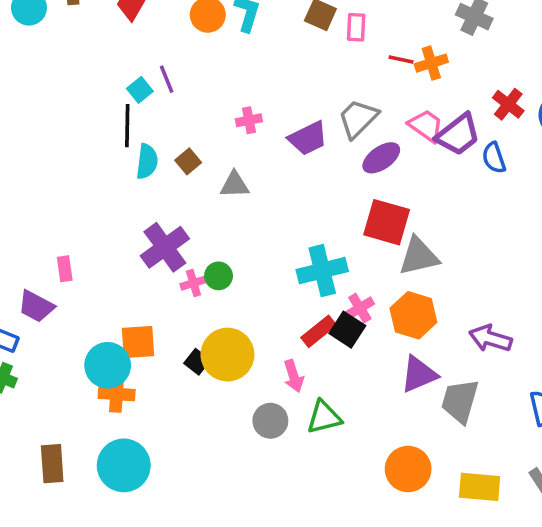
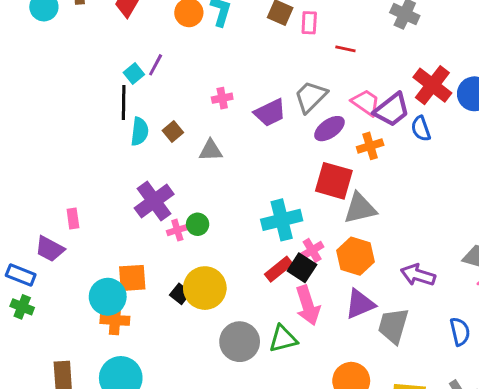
orange cross: (431, 63) -> (370, 146), moved
purple line: (167, 79) -> (156, 65), turned 50
red cross: (508, 104) -> (432, 85), size x1.5
pink arrow: (294, 376) -> (308, 305), moved, size x1.5
gray circle: (270, 421) -> (240, 342), size x1.4

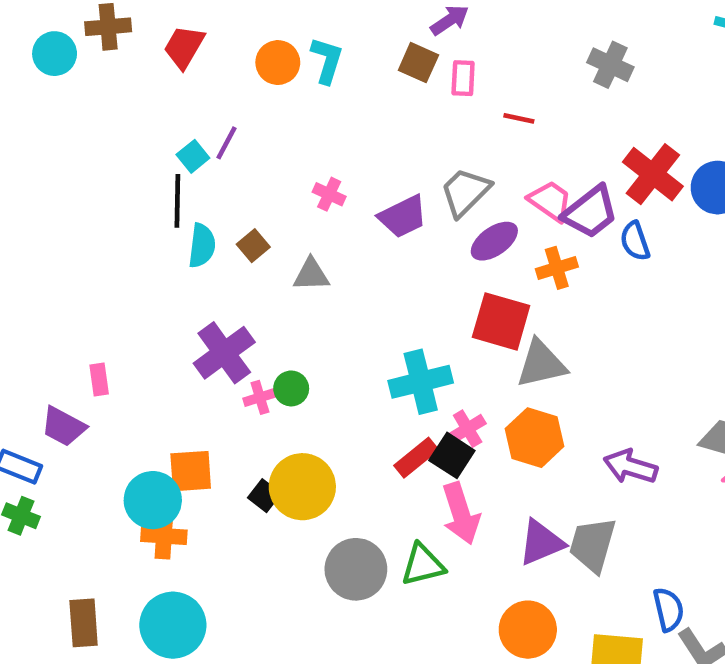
pink cross: (222, 98) -> (329, 194), turned 36
purple triangle: (360, 304) -> (541, 543), moved
blue semicircle: (460, 332) -> (668, 609), moved

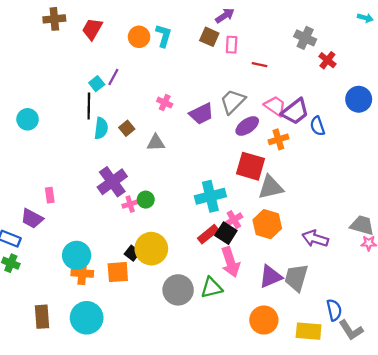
cyan circle: (55, 54) -> (28, 119), moved
red cross: (653, 174) -> (327, 60), moved, size x0.6
orange square: (191, 471) -> (118, 272), moved

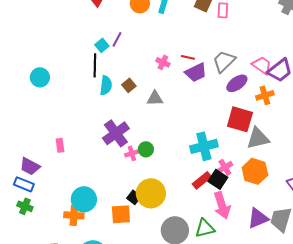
red line: (259, 65) -> (188, 57), moved
purple trapezoid: (32, 219) -> (30, 166), moved
orange cross: (82, 273) -> (74, 215), moved

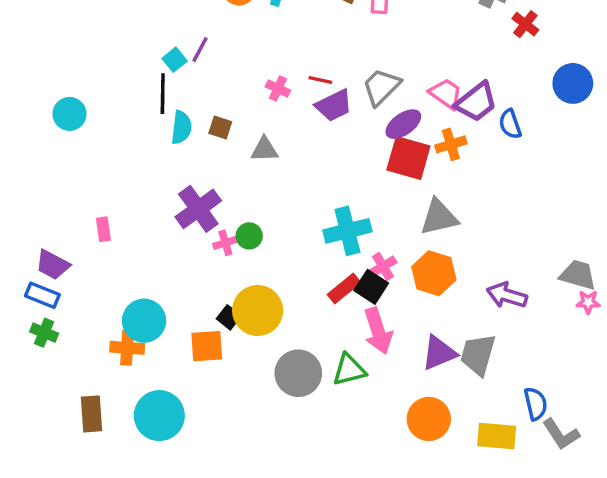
brown square: (129, 85) -> (220, 127), turned -32
red square: (240, 119) -> (408, 158), moved

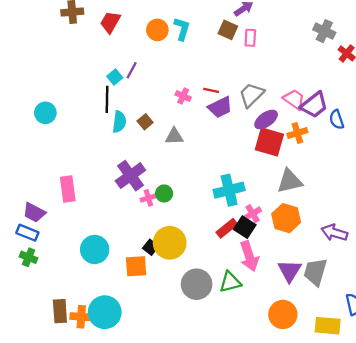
brown square: (220, 127) -> (145, 122), turned 32
pink rectangle: (103, 229) -> (68, 189), size x1.6
orange cross: (127, 348) -> (81, 317), moved
purple triangle: (439, 353) -> (290, 271), turned -35

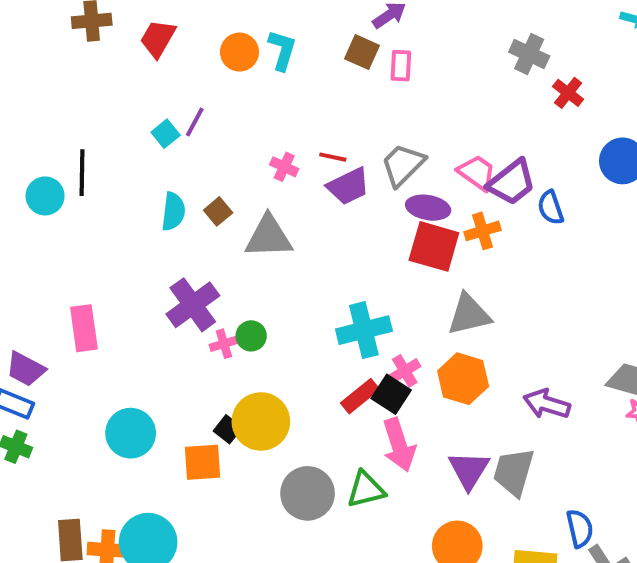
black line: (107, 99) -> (82, 173), moved
purple ellipse: (266, 120) -> (428, 208), turned 45
gray triangle: (174, 136) -> (269, 237), size x1.5

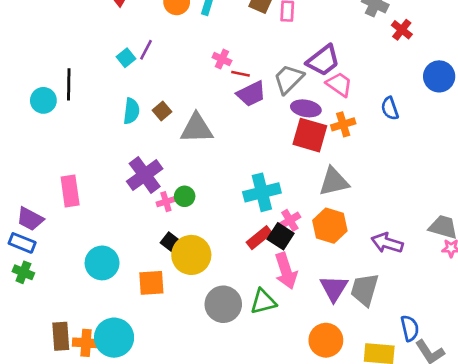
pink cross: (284, 167) -> (222, 59), moved
purple trapezoid: (512, 182) -> (323, 60), moved
black square: (228, 429) -> (170, 242), moved

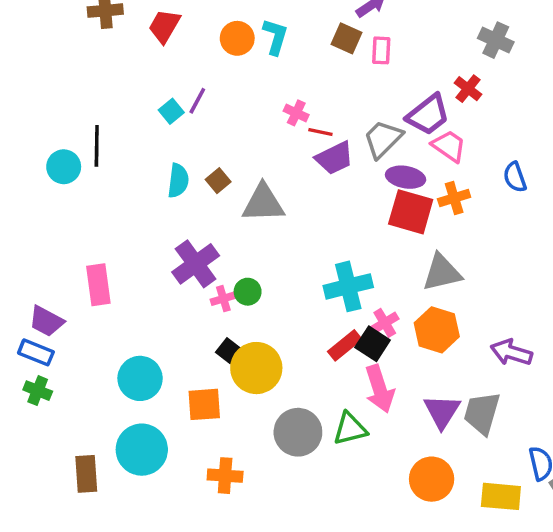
red cross: (402, 30) -> (468, 89), moved
cyan circle: (114, 338) -> (142, 450), moved
orange cross: (86, 343) -> (225, 476), moved

